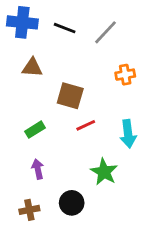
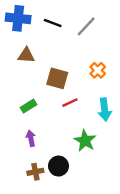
orange cross: (125, 75) -> (98, 70), moved, turned -35
brown cross: (29, 210) -> (35, 172), moved

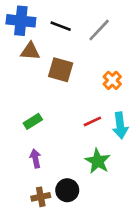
brown triangle: (26, 55) -> (30, 51), moved
brown square: (57, 78) -> (61, 70), moved
red line: (70, 103) -> (92, 121), moved

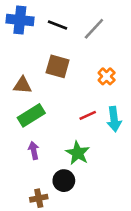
brown triangle: (30, 51) -> (22, 85), moved
green rectangle: (33, 121) -> (31, 115), size x1.5
green star: (98, 161) -> (78, 153), moved
brown cross: (41, 197) -> (39, 198), moved

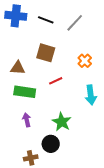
green rectangle: (31, 115) -> (25, 92), turned 40
red line: (88, 115) -> (56, 81), moved

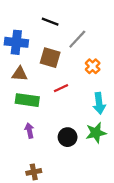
blue cross: (16, 16) -> (16, 42), moved
gray line: (75, 23) -> (77, 39), moved
green star: (62, 122) -> (96, 133), moved, turned 30
black circle: (51, 144) -> (68, 137), moved

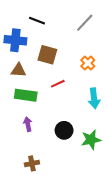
black line: (50, 22) -> (37, 21), moved
gray line: (77, 39) -> (85, 23), moved
green star: (96, 133) -> (91, 140), moved

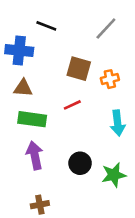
brown square: (47, 55) -> (79, 69), moved
orange cross: (88, 63) -> (110, 79), turned 32
purple arrow: (28, 124) -> (35, 155), size x1.5

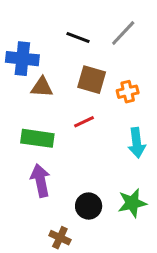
black line: (46, 26) -> (78, 38), moved
brown triangle: (23, 88) -> (42, 87), moved
black circle: (80, 163) -> (89, 206), moved
brown cross: (40, 205) -> (60, 238), moved, turned 36

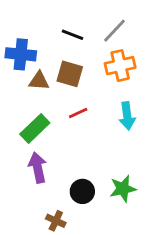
brown square: (92, 80) -> (70, 74), moved
orange cross: (128, 92) -> (120, 66), moved, size x1.5
green rectangle: (37, 138) -> (35, 128), turned -52
cyan arrow: (137, 143) -> (127, 116), moved

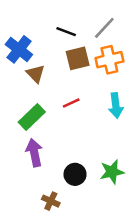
blue cross: (21, 54) -> (19, 49), turned 32
brown square: (70, 74) -> (78, 58), moved, turned -30
brown triangle: (39, 81) -> (36, 74), turned 42

